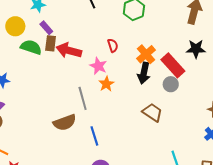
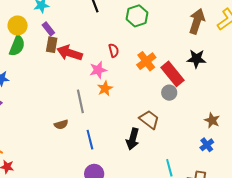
green semicircle: (31, 47) -> (17, 46), moved, turned 90
pink star: (98, 66) -> (98, 70), turned 30
black arrow: (144, 73) -> (133, 139), moved
brown semicircle: (65, 122) -> (61, 124), size x0.6

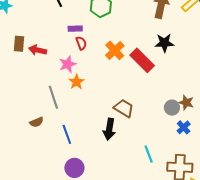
purple rectangle: (48, 29) -> (75, 29), moved, turned -48
red arrow: (70, 53) -> (38, 50), size x0.7
gray circle: (169, 93) -> (172, 108), moved

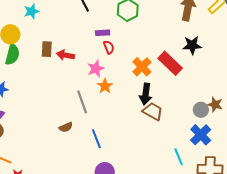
orange cross: (115, 50) -> (142, 67), moved
blue cross: (184, 127) -> (201, 135), moved, size x1.5
black arrow: (109, 129) -> (146, 94), moved

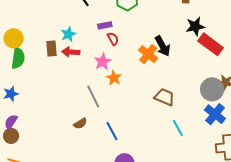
cyan star: (31, 11) -> (68, 34), moved
red rectangle: (170, 63) -> (211, 44), moved
black arrow: (146, 94) -> (163, 46), moved, turned -30
gray circle: (201, 110) -> (212, 89), size x1.5
cyan line: (179, 157) -> (178, 128), moved

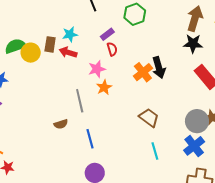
purple rectangle: (105, 25) -> (107, 34), turned -40
black star: (195, 26) -> (193, 44), moved
yellow circle: (14, 38) -> (31, 53), moved
green semicircle: (18, 58) -> (15, 46), turned -130

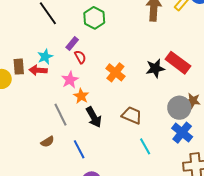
cyan star: (70, 34) -> (45, 57), moved
black star: (193, 44) -> (155, 68), moved
black arrow: (159, 68) -> (94, 117), moved

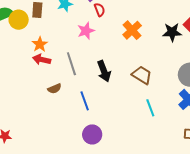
red arrow: (38, 70) -> (42, 60), moved
orange star: (81, 96) -> (40, 44), moved

